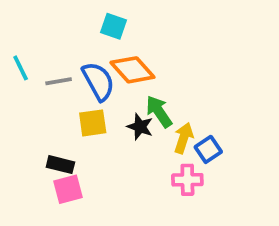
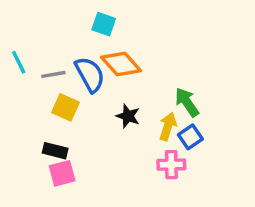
green arrow: (159, 112) -> (187, 102), moved
yellow square: (93, 123) -> (66, 107), moved, turned 32

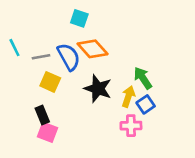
black star: (128, 116) -> (98, 89), size x1.5
black rectangle: (55, 151) -> (42, 115), turned 54
pink square: (62, 173) -> (48, 132), turned 36

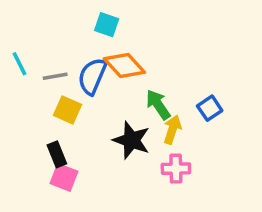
blue semicircle: (69, 57) -> (92, 76), turned -128
green arrow: (143, 78) -> (158, 105), moved
black star: (98, 89) -> (131, 140), moved
blue square: (146, 104) -> (210, 108), moved

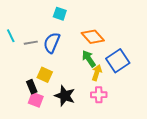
orange diamond: (124, 66) -> (93, 37), moved
blue square: (210, 108) -> (118, 61), size x1.6
yellow square: (68, 110) -> (45, 75), moved
black star: (131, 140) -> (65, 96), moved

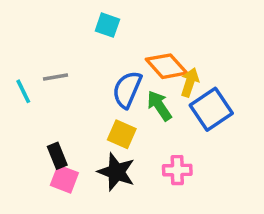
cyan line: (11, 36) -> (23, 91), moved
blue semicircle: (52, 43) -> (127, 90), moved
yellow arrow: (97, 73) -> (190, 82), moved
yellow square: (45, 75) -> (122, 134), moved

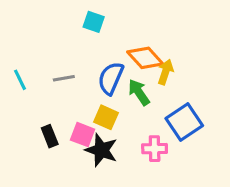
gray line: (55, 77) -> (64, 78), moved
blue square: (211, 109) -> (184, 122), moved
pink square: (64, 179) -> (83, 135), moved

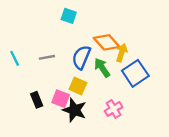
blue square: (184, 122) -> (135, 73), moved
pink cross: (155, 149) -> (114, 109), turned -30

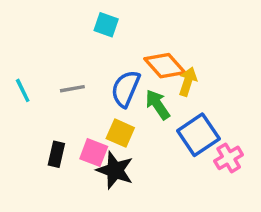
blue square: (135, 73) -> (198, 135), moved
black rectangle: (37, 100) -> (56, 154), turned 35
pink cross: (114, 109) -> (229, 158), moved

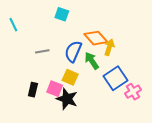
cyan line: (23, 90) -> (13, 25), moved

